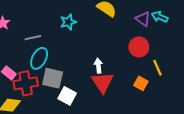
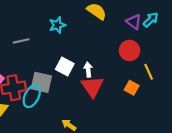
cyan arrow: (160, 17) -> (151, 20), turned 112
cyan ellipse: (39, 58) -> (32, 96), moved
white square: (67, 96) -> (65, 66), moved

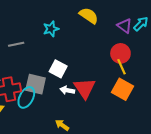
white arrow: (88, 70) -> (67, 90), moved, turned -72
yellow line: (149, 72) -> (122, 67), moved
orange square: (132, 88) -> (123, 89), size x1.5

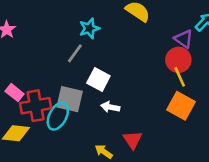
purple triangle: (125, 26) -> (184, 39), moved
gray line: (16, 44) -> (75, 53), moved, turned -42
red triangle: (85, 88) -> (133, 140), moved, size x0.7

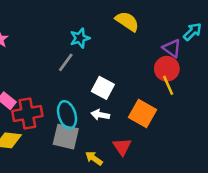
white square: (98, 79) -> (103, 88), moved
gray square: (70, 99) -> (66, 137), moved
orange square: (181, 106) -> (143, 114), moved
cyan ellipse: (58, 116) -> (67, 115), moved, turned -44

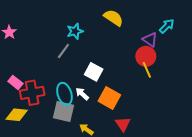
orange square: (143, 114) -> (109, 98), moved
white arrow: (100, 115) -> (82, 94), moved, turned 32
red triangle: (122, 147) -> (123, 124), moved

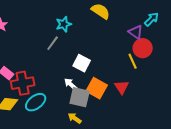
red circle: (146, 56) -> (143, 48), moved
cyan ellipse: (65, 94) -> (36, 102), moved, turned 70
gray square: (63, 112) -> (80, 97), moved
red triangle: (123, 124) -> (122, 87), moved

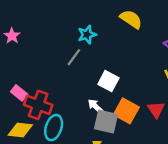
red cross: (23, 83) -> (38, 105), turned 30
cyan ellipse: (36, 102) -> (54, 128), turned -35

